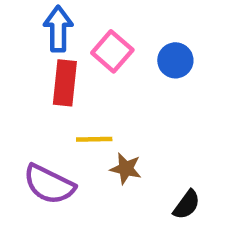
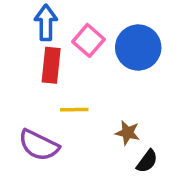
blue circle: (175, 60) -> (138, 48), size x1.6
brown star: (126, 169) -> (128, 133), moved

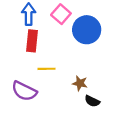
pink square: (88, 40) -> (61, 14), moved
black semicircle: (147, 161) -> (92, 101), turned 80

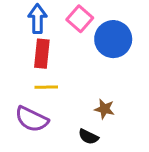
yellow line: (46, 69) -> (46, 87), moved
black semicircle: (92, 101) -> (88, 137), moved

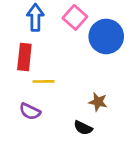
red rectangle: (42, 54) -> (24, 57), moved
purple semicircle: (32, 119) -> (30, 111), size x0.7

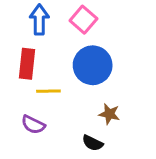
blue circle: (106, 36) -> (93, 65), moved

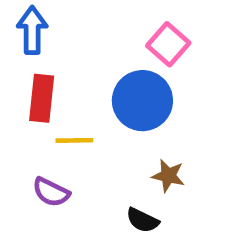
blue arrow: (39, 20) -> (32, 30), moved
pink square: (83, 20) -> (168, 44), moved

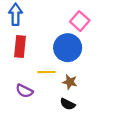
yellow line: (74, 140) -> (47, 72), moved
brown star: (168, 176) -> (70, 82), moved

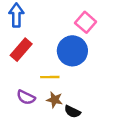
red rectangle: (20, 47) -> (21, 50), turned 35
brown star: (70, 82) -> (55, 100), moved

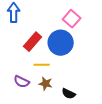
red rectangle: (21, 50) -> (33, 42), moved
black semicircle: (72, 112) -> (69, 94), moved

